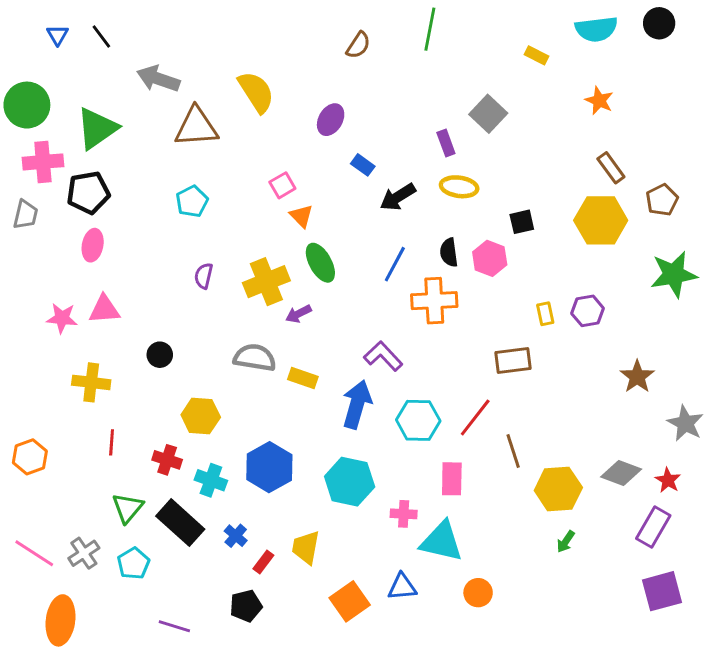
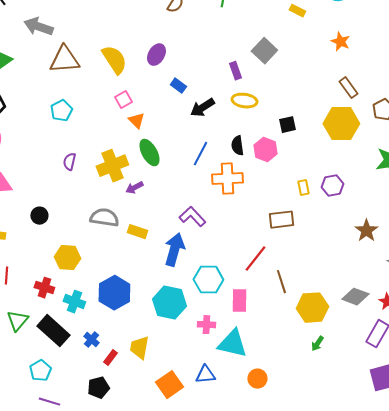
yellow semicircle: (256, 92) -> (114, 60), moved
cyan hexagon: (418, 420) -> (208, 280), moved
cyan pentagon: (133, 563) -> (40, 371), moved

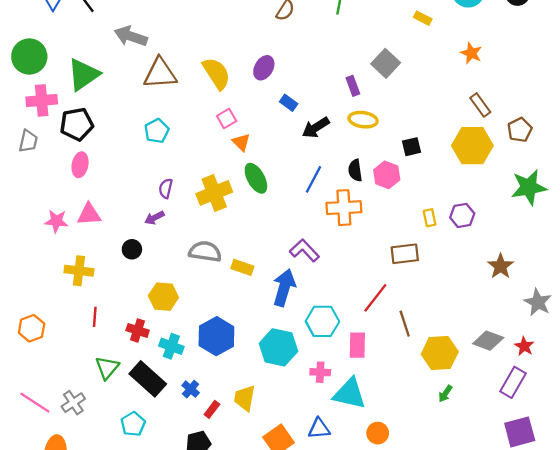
purple arrow: (134, 188) -> (154, 218), moved

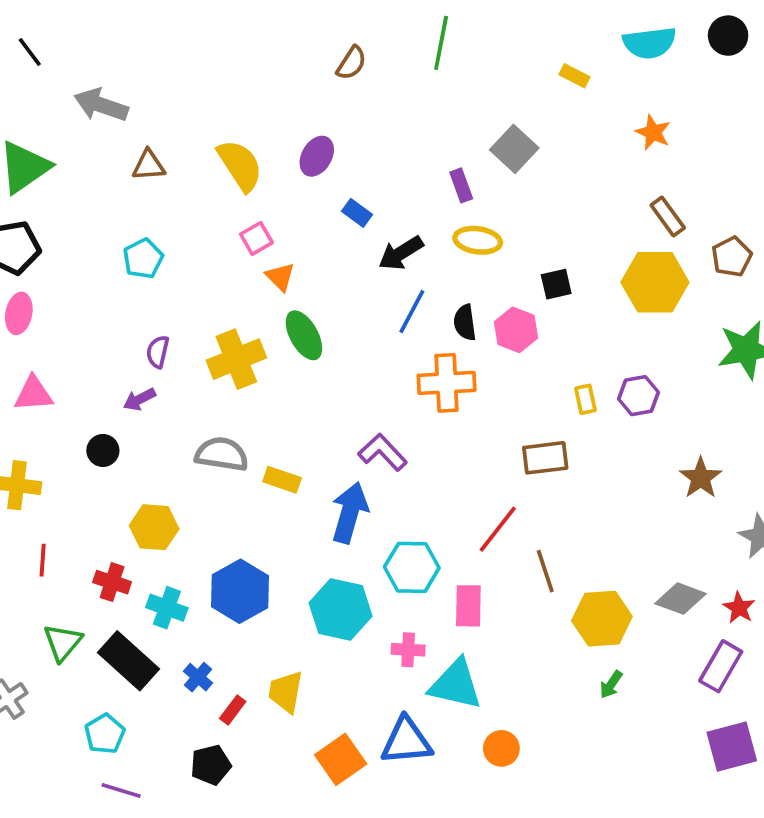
brown triangle: (160, 73) -> (149, 165), size x0.6
blue line: (313, 179) -> (412, 312), moved
blue triangle: (319, 429) -> (406, 741), size x1.4

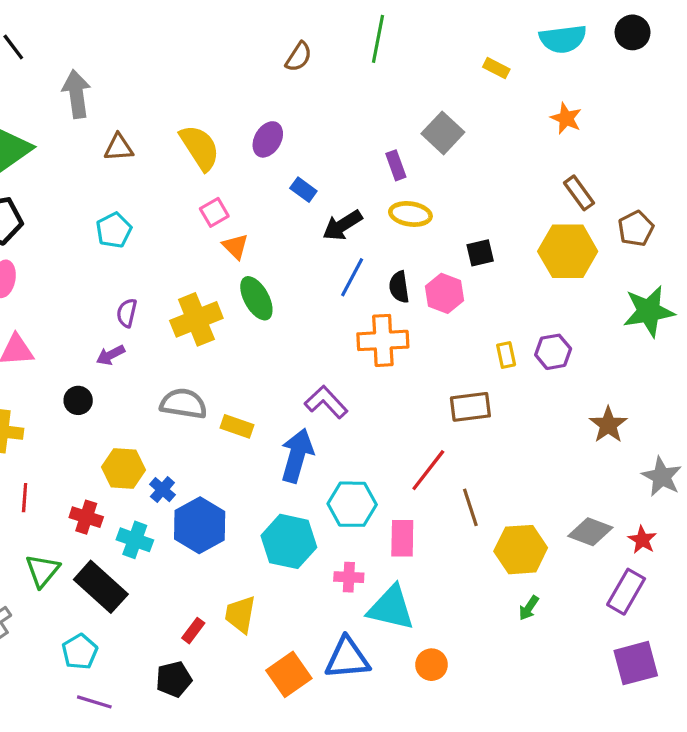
gray arrow: (101, 105) -> (76, 94), turned 63
blue cross: (198, 677) -> (162, 490), moved

